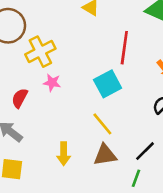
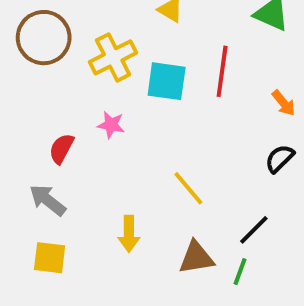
yellow cross: (40, 52) -> (113, 57), moved
cyan square: (108, 84) -> (167, 81), moved, turned 36
brown triangle: (105, 155) -> (196, 258), moved

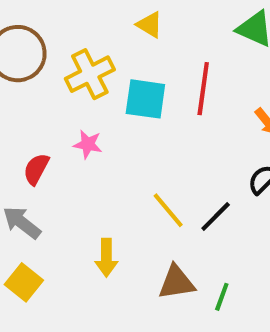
black line: (254, 230) -> (216, 216), moved
yellow square: (50, 258) -> (24, 282), turned 32

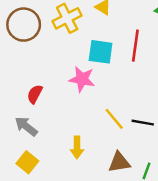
yellow cross: (90, 74) -> (67, 18), moved
pink star: (88, 144) -> (82, 79), moved, size x1.5
black line: (216, 216) -> (143, 123), turned 55

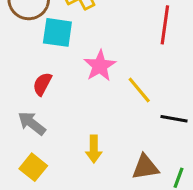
cyan square: (101, 52) -> (57, 32), moved
pink star: (82, 79) -> (100, 66), turned 30
yellow line: (114, 119) -> (139, 90), moved

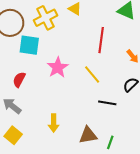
yellow line: (139, 90) -> (92, 75), moved

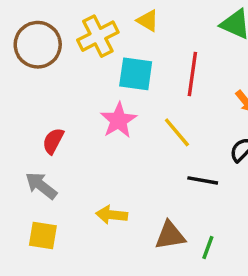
cyan square: (29, 45) -> (136, 74), moved
yellow arrow: (54, 123) -> (112, 215), turned 96
yellow square: (13, 135) -> (43, 235), turned -30

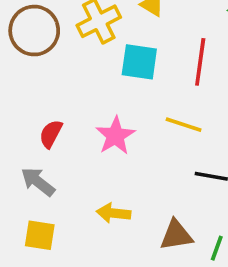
pink star: (118, 120) -> (115, 136), moved
yellow line: (177, 132) -> (184, 125), turned -32

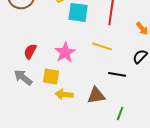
yellow square: (40, 235) -> (51, 76), moved
brown triangle: (176, 235) -> (96, 95), moved

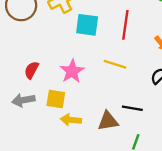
black line: (117, 74) -> (132, 108), moved
gray arrow: (23, 77) -> (23, 100), turned -48

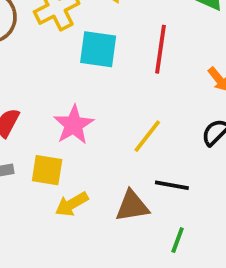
yellow line: (115, 64) -> (147, 136), moved, turned -70
yellow arrow: (71, 120) -> (72, 204), turned -36

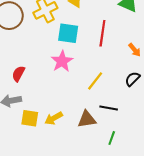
pink star: (74, 125) -> (62, 61), moved
yellow square: (47, 170) -> (30, 118), moved

